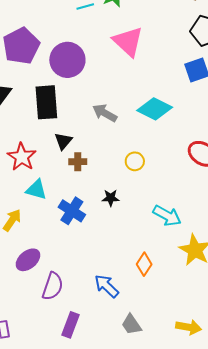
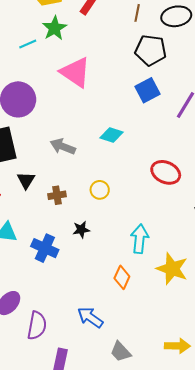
cyan diamond: (155, 109) -> (112, 135), size x0.7
brown cross: (78, 162) -> (57, 195), moved
cyan arrow: (167, 216) -> (140, 239), turned -104
orange diamond: (144, 264) -> (122, 277), moved

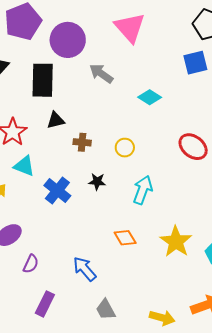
gray arrow: (63, 147) -> (101, 74), moved
black triangle: (26, 180) -> (56, 120), turned 30
cyan arrow: (140, 239) -> (143, 190), moved
orange diamond: (122, 277) -> (125, 238), turned -70
purple semicircle: (37, 326) -> (31, 264), size x0.7

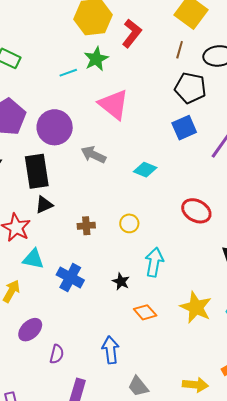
black triangle: (56, 120) -> (44, 205), moved
black star: (97, 182) -> (121, 282), moved, turned 30
blue arrow: (85, 269) -> (111, 350), turned 44

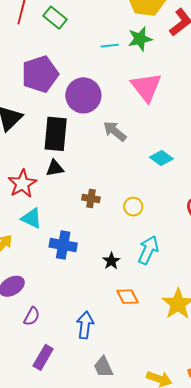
blue cross: (70, 277) -> (63, 245), turned -32

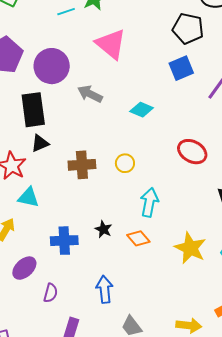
brown cross: (91, 198) -> (82, 165), size x1.5
blue cross: (63, 245) -> (64, 241), moved
black star: (111, 261) -> (103, 229), moved
orange diamond: (127, 297) -> (138, 238), moved

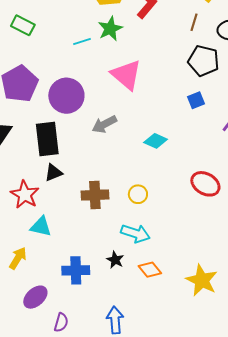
blue square: (181, 68) -> (196, 100), size x0.7
gray arrow: (90, 94) -> (104, 124), turned -55
cyan arrow: (149, 202) -> (136, 233), moved, turned 96

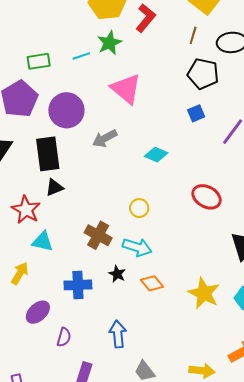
green rectangle: (23, 25) -> (39, 61), moved, turned -35
brown cross: (95, 195) -> (98, 235), moved, turned 32

